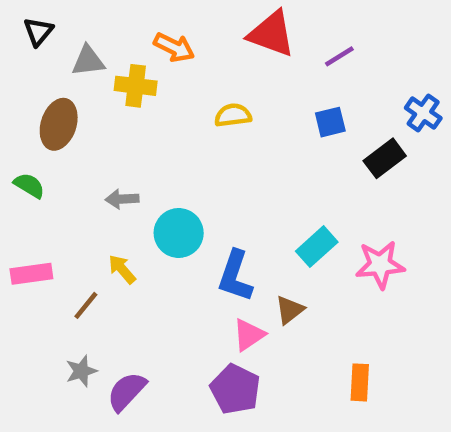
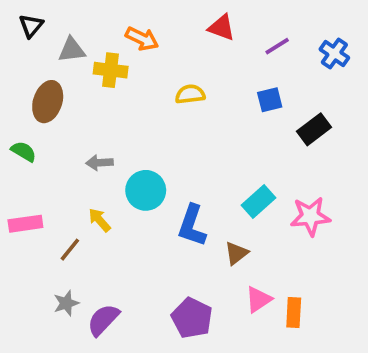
red triangle: (271, 34) -> (222, 28), size x0.7
blue cross: (423, 113) -> (334, 53), moved
pink triangle: (249, 335) -> (259, 300), moved

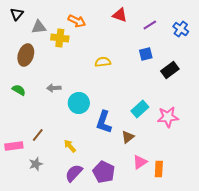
yellow semicircle: (190, 94) -> (103, 62), moved
green semicircle: (24, 152) -> (19, 90), moved
yellow arrow: (99, 220) -> (70, 146), moved
pink rectangle: (25, 224) -> (14, 146), moved
purple semicircle: (103, 320) -> (74, 173), moved

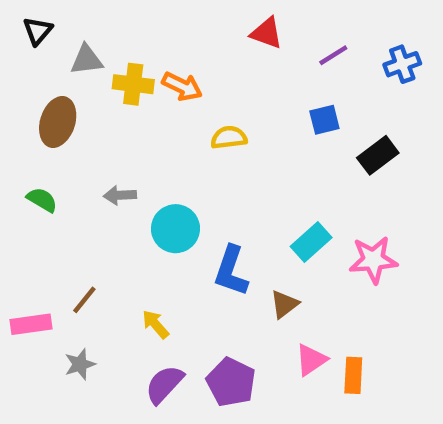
orange arrow: (77, 21) -> (182, 86), moved
blue cross: (181, 29) -> (402, 64), turned 35

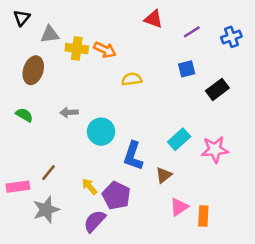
gray star: (80, 364) -> (46, 210), size x1.5
purple pentagon: (231, 382) -> (116, 196), moved

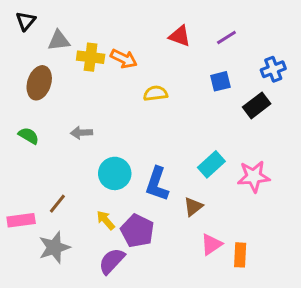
red triangle: (153, 19) -> (180, 36), moved
blue cross: (231, 37) -> (273, 69), moved
cyan circle: (101, 132) -> (115, 173), moved

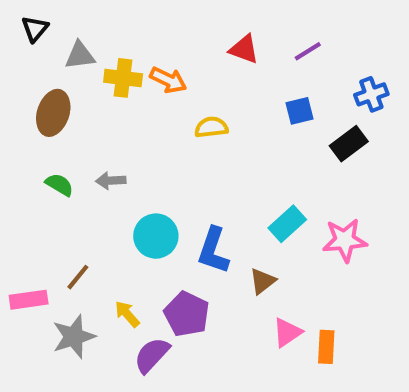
green semicircle: (29, 136) -> (59, 185), moved
yellow arrow: (106, 220) -> (127, 314), moved

